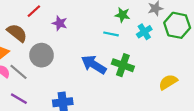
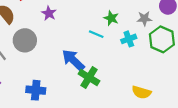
green cross: (123, 65) -> (89, 77), moved
yellow semicircle: (168, 82) -> (141, 92), turned -144

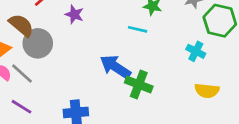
cyan cross: (129, 39) -> (196, 51), moved, turned -32
gray circle: (25, 40) -> (38, 43), moved

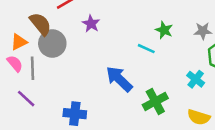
gray line: (22, 73) -> (32, 68), turned 35
green cross: (139, 84) -> (155, 101), moved, turned 30

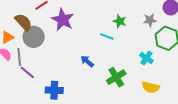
purple star: (91, 24) -> (63, 20), size x1.6
blue arrow: (119, 79) -> (87, 61), size x0.6
purple line: (26, 99) -> (27, 73), moved

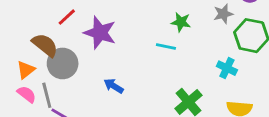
blue arrow: (87, 61) -> (114, 86), moved

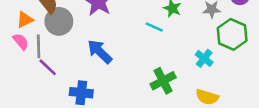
blue arrow: (114, 86) -> (100, 52), size x1.5

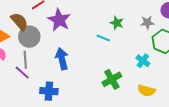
gray line: (39, 46) -> (25, 60), moved
blue arrow: (100, 52) -> (62, 59), turned 35

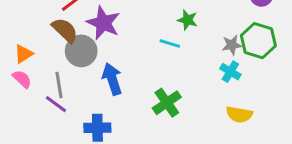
brown semicircle: (19, 22) -> (65, 30), moved
gray star: (147, 23) -> (232, 45), moved
gray circle: (29, 37) -> (81, 51), moved
green cross: (112, 79) -> (167, 103), moved

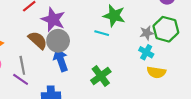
green star: (188, 20) -> (114, 16), size x1.5
brown semicircle: (65, 30) -> (38, 40), moved
gray circle: (81, 51) -> (58, 41), moved
yellow semicircle: (239, 114) -> (156, 72), moved

